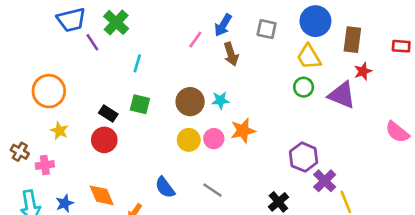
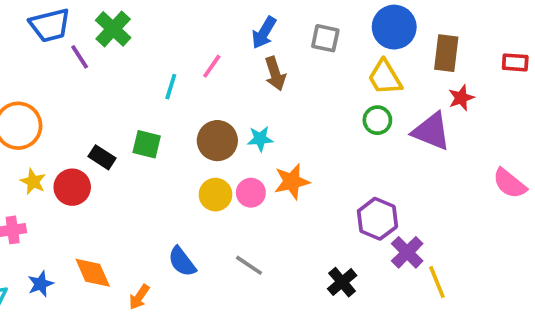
pink line: (195, 40) -> (212, 66), moved
cyan line: (137, 63) -> (171, 87), moved
red circle: (104, 140) -> (72, 187), moved

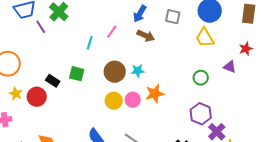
brown rectangle: (446, 53) -> (249, 14), moved
brown arrow: (275, 74) -> (146, 36), turned -48
green circle: (377, 120) -> (201, 78), moved
purple triangle: (431, 131) -> (230, 67), size x0.6

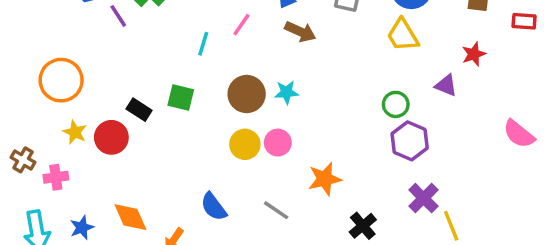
orange star: (155, 94) -> (325, 179), moved
purple hexagon: (201, 114) -> (410, 141), moved

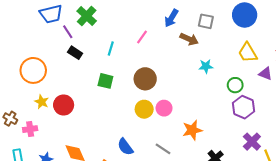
brown arrow: (300, 32) -> (189, 39), moved
yellow trapezoid: (403, 35) -> (248, 53), moved
cyan line: (203, 44) -> (111, 48), moved
cyan star: (286, 92) -> (206, 66), moved
black rectangle: (139, 110) -> (75, 53), moved

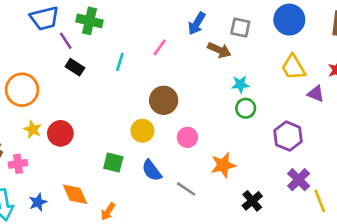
green cross: (87, 16) -> (89, 21), turned -30
green square: (105, 81) -> (113, 162), moved
green circle: (235, 85) -> (246, 108), moved
yellow circle: (144, 109) -> (142, 131), moved
blue semicircle: (125, 147) -> (152, 170), moved

